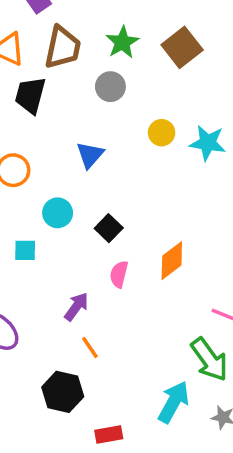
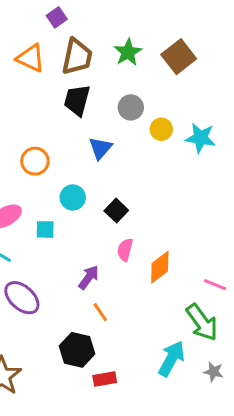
gray circle: (110, 87) -> (131, 107), moved
black trapezoid: (30, 95) -> (77, 100), moved
orange diamond: (172, 261) -> (160, 267), moved
red rectangle: (109, 434) -> (105, 379), moved

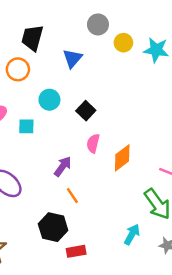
black trapezoid: (77, 100) -> (32, 38), moved
cyan arrow: (171, 359) -> (132, 234), size x0.7

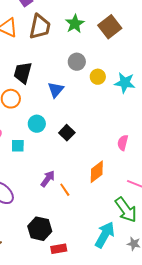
pink semicircle: (93, 143) -> (123, 143), moved
orange line: (72, 196) -> (65, 190), moved
cyan arrow: (132, 234) -> (105, 235), size x1.5

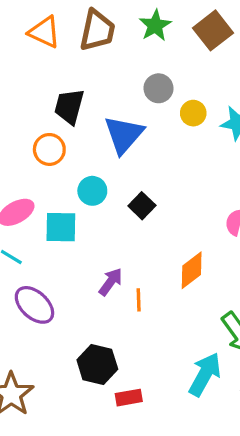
blue triangle: (56, 90) -> (124, 135), size x1.5
cyan square: (18, 146) -> (61, 227), size x1.5
orange line: (65, 190) -> (139, 300), turned 32

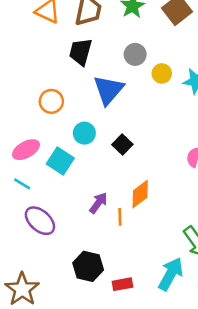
black trapezoid: (69, 106) -> (81, 52), moved
cyan square: (61, 227) -> (60, 161), turned 32
orange diamond: (192, 270) -> (140, 194), moved
red rectangle: (129, 398) -> (122, 284), moved

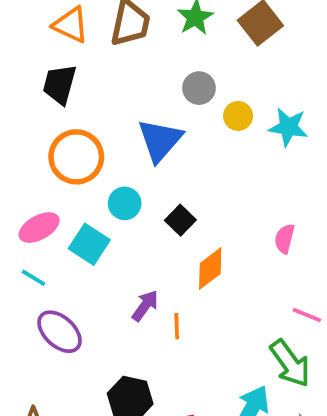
black trapezoid: (81, 52) -> (60, 84), moved
orange circle: (51, 101) -> (76, 157), size x1.5
orange diamond: (140, 194) -> (210, 268), moved

